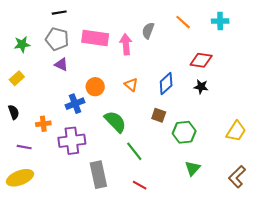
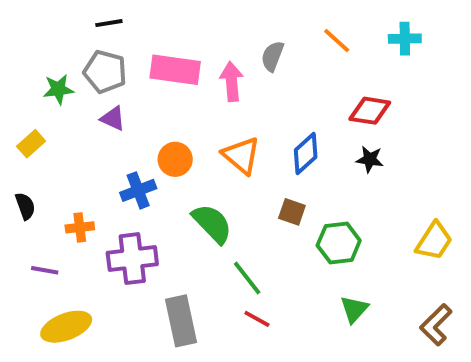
green star: (22, 44) -> (58, 89), moved
orange triangle: (131, 85) -> (241, 155), size x1.5
yellow ellipse: (20, 178) -> (66, 327), moved
red line: (140, 185) -> (257, 319), moved

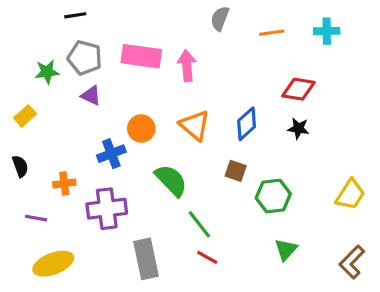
black line: (109, 23) -> (75, 15), moved
orange line: (337, 41) -> (272, 33), turned -50
gray semicircle: (272, 56) -> (220, 18), moved

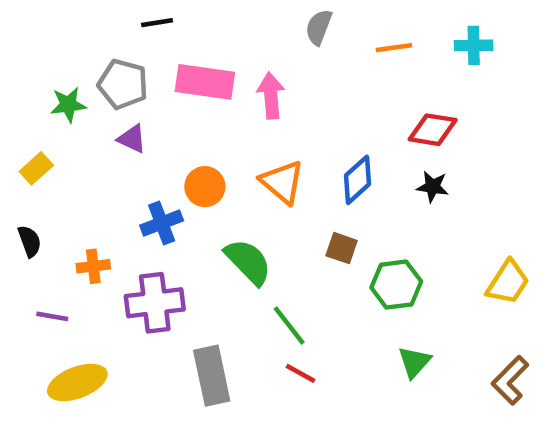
black line: (75, 15) -> (157, 23), moved

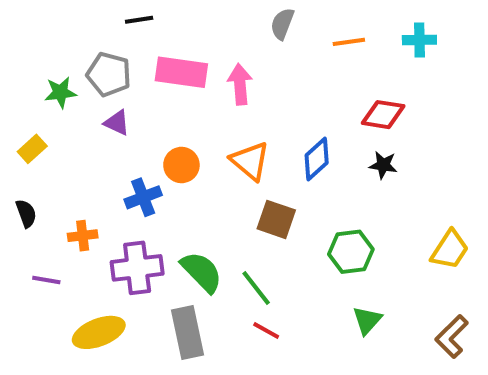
brown square: (342, 248) -> (276, 219), moved, size x1.4
green semicircle: (248, 262) -> (202, 272), moved
yellow ellipse: (77, 382) -> (99, 332), moved

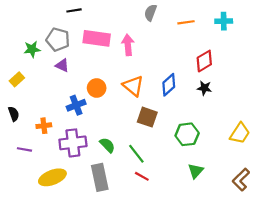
red diamond: (383, 115) -> (204, 61), turned -40
green semicircle: (202, 272) -> (107, 145), size x0.7

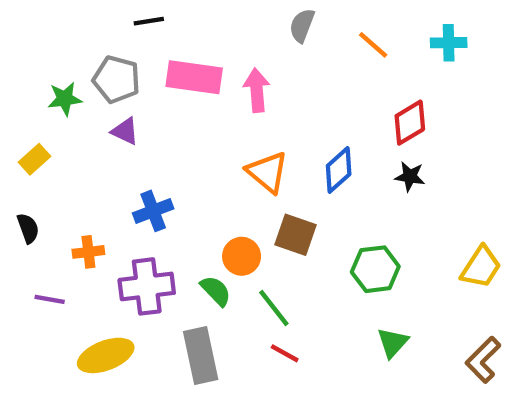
orange line: (186, 22) -> (373, 45), turned 49
orange circle: (97, 88) -> (242, 256), moved

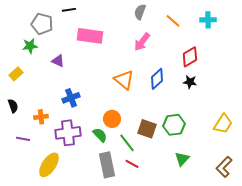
gray pentagon: (116, 79) -> (42, 24), moved
pink arrow: (257, 90) -> (142, 42), moved, turned -138
brown square: (295, 235) -> (147, 129), moved
yellow ellipse: (106, 355) -> (49, 165), turned -35
gray rectangle: (201, 355) -> (107, 165), moved

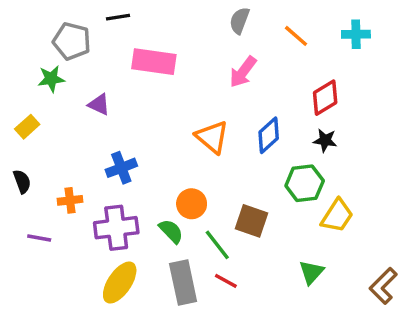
yellow trapezoid: (223, 124) -> (337, 216), moved
green hexagon: (174, 125) -> (305, 183), moved
yellow ellipse: (49, 165) -> (120, 283), moved

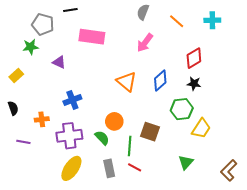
green line: (217, 245) -> (130, 146), turned 42
gray rectangle: (183, 283) -> (109, 168), size x0.7

